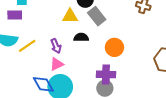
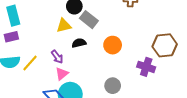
purple cross: (106, 74) -> (146, 67), moved, turned 30

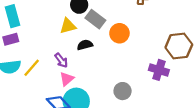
orange circle: (113, 45) -> (119, 33), moved

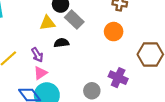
orange circle: (119, 33) -> (114, 32), moved
purple cross: (159, 70) -> (118, 78), moved

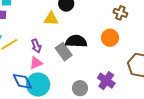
gray rectangle: (74, 20) -> (64, 52), moved
black semicircle: (61, 43) -> (76, 41), moved, size x1.5

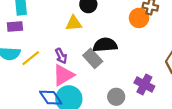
orange circle: (110, 38) -> (139, 18), moved
pink triangle: (36, 63) -> (63, 75), size x1.5

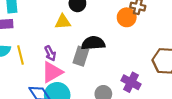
yellow line: (31, 58) -> (21, 55), turned -66
gray rectangle: (93, 58) -> (81, 56), turned 60

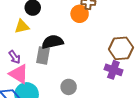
pink triangle: (52, 72) -> (19, 74), turned -50
purple cross: (131, 82) -> (113, 70), moved

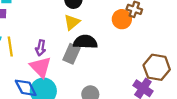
yellow triangle: (22, 26) -> (72, 22), moved, turned -42
purple arrow: (15, 57) -> (41, 48), turned 32

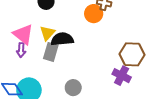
yellow triangle: (72, 22) -> (47, 33), moved
pink triangle: (41, 67) -> (23, 34), moved

